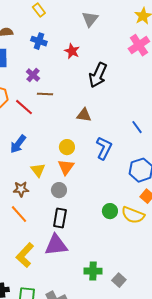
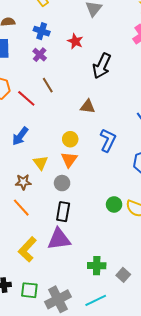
purple cross: (33, 75) -> (40, 55), moved
brown line: (45, 94) -> (48, 85), turned 56

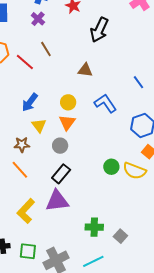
blue arrow: (20, 136) -> (30, 102), moved
blue L-shape: (108, 140) -> (105, 103), turned -60
black rectangle: (63, 212) -> (61, 174), turned 30

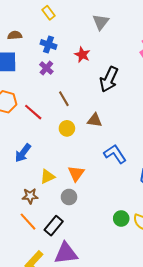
brown line: (46, 49) -> (64, 99), moved
blue arrow: (30, 102) -> (23, 153), moved
yellow circle: (68, 102) -> (67, 128), moved
yellow triangle: (39, 125) -> (47, 177), turned 42
black rectangle: (61, 174) -> (54, 226), moved

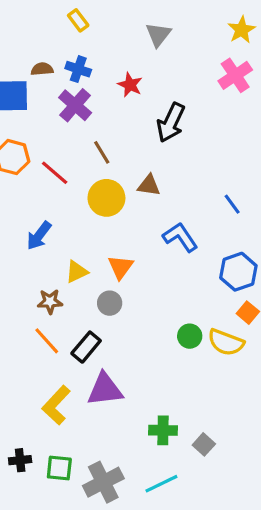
brown semicircle: (15, 35) -> (42, 69), moved
purple cross: (46, 68) -> (75, 105), size x1.5
yellow circle: (67, 128) -> (106, 198), size x1.5

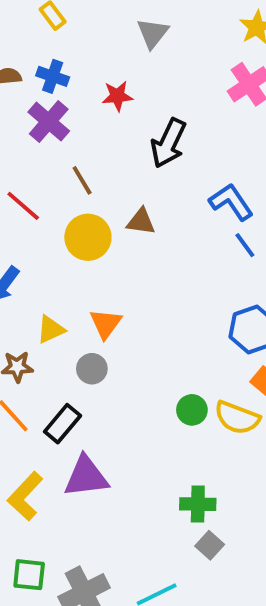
red star: (130, 85) -> (117, 96), turned -30
blue L-shape: (180, 237) -> (231, 202), moved
green cross: (163, 430) -> (198, 504), moved

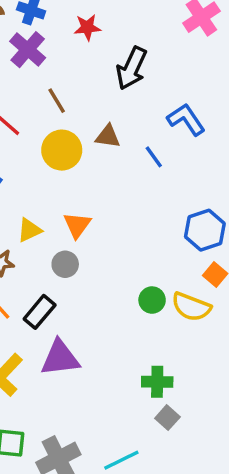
blue line: (245, 245) -> (154, 157), moved

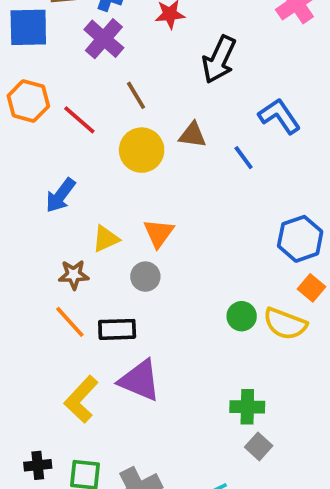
black rectangle: (40, 312) -> (117, 329), turned 48
purple triangle: (60, 358) -> (140, 380), turned 30

